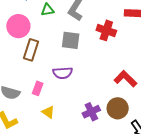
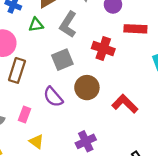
gray square: (71, 40) -> (62, 60), turned -30
purple semicircle: (63, 73) -> (53, 97), turned 54
brown circle: (118, 108) -> (87, 88), moved

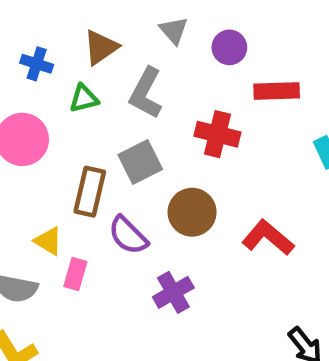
brown rectangle: (17, 70) -> (90, 192), moved
purple cross: (86, 141) -> (173, 292), moved
yellow triangle: (36, 142) -> (48, 241), moved

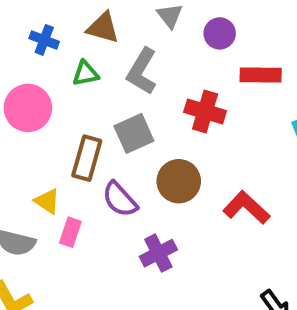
brown triangle: (101, 47) -> (103, 28), turned 48

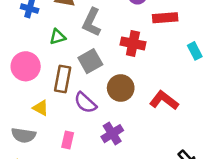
green triangle: (85, 74) -> (58, 37), moved
pink circle: (28, 108) -> (26, 66), moved
pink rectangle: (70, 232) -> (68, 140), moved

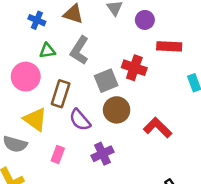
gray L-shape: (92, 22) -> (80, 50), moved
green triangle: (58, 37) -> (47, 51), moved
gray square: (90, 61) -> (106, 81), moved
yellow triangle: (41, 108) -> (35, 119), size x1.5

